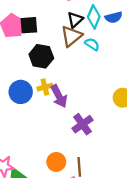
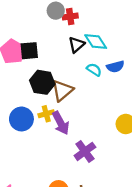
cyan diamond: (94, 17) -> (96, 42), turned -55
blue semicircle: (114, 17) -> (115, 67), moved
brown triangle: (71, 36) -> (62, 90), moved

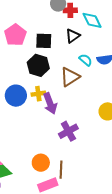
cyan diamond: (96, 42) -> (92, 20), moved
black square: (29, 51) -> (44, 41), moved
brown triangle: (62, 90) -> (70, 77), moved

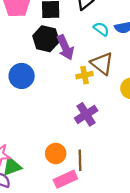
brown triangle: (70, 77) -> (102, 63), moved, turned -45
yellow cross: (38, 94) -> (85, 75), moved
purple arrow: (50, 103) -> (65, 47), moved

